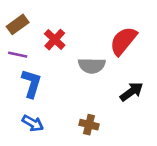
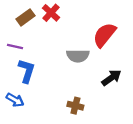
brown rectangle: (18, 24) -> (25, 17), moved
red cross: (55, 40) -> (51, 13), moved
blue arrow: (33, 123) -> (15, 100), moved

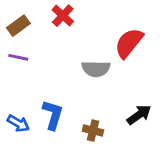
brown rectangle: (25, 17) -> (18, 26), moved
blue L-shape: (27, 71) -> (53, 115), moved
black arrow: (111, 78) -> (139, 115), moved

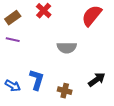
red semicircle: (129, 43) -> (92, 16), moved

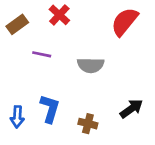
purple line: (13, 40) -> (42, 54), moved
blue arrow: (13, 86) -> (17, 117), turned 63

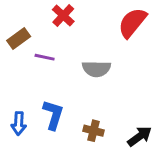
brown rectangle: (17, 24) -> (19, 39), moved
black arrow: (131, 109) -> (140, 136), moved

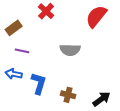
purple line: (45, 57) -> (22, 51), moved
blue arrow: (19, 123) -> (14, 74), moved, turned 98

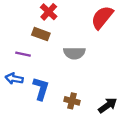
brown rectangle: (14, 28) -> (41, 34), moved, turned 56

